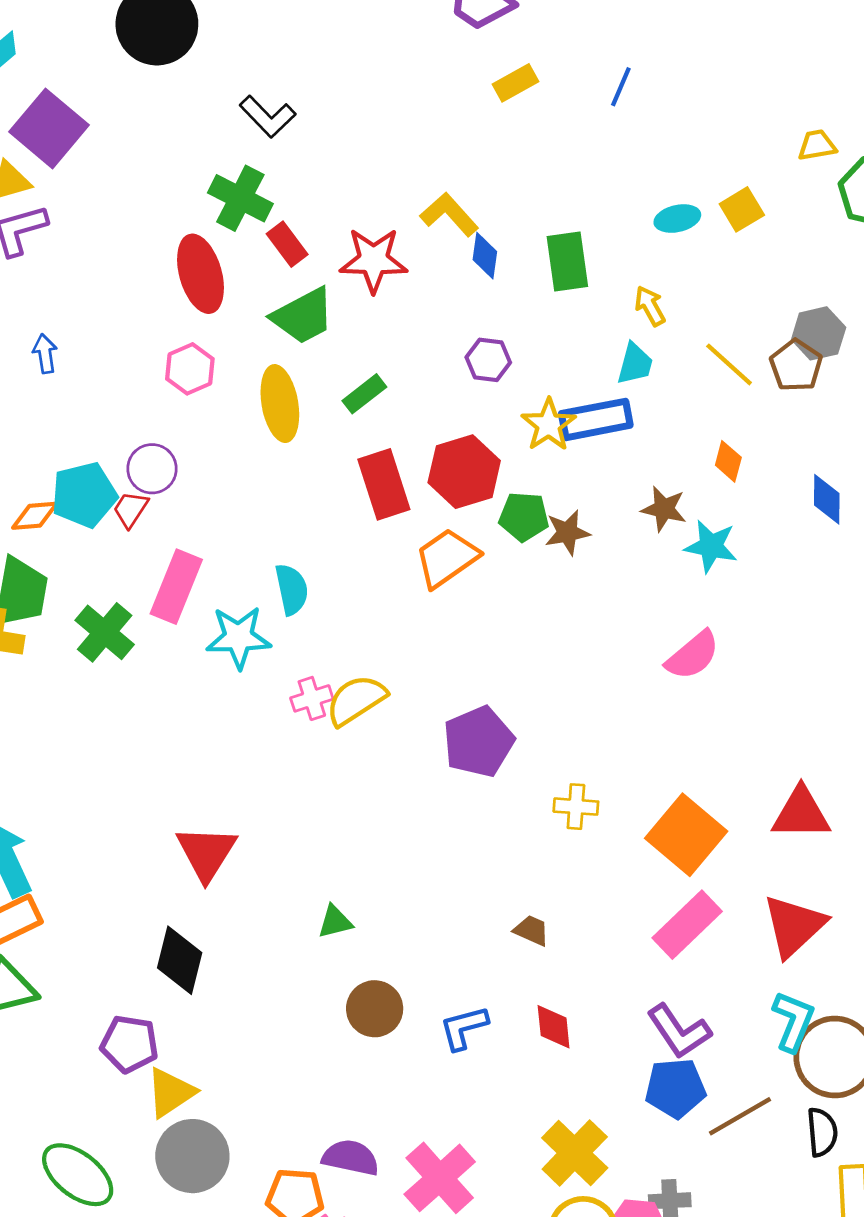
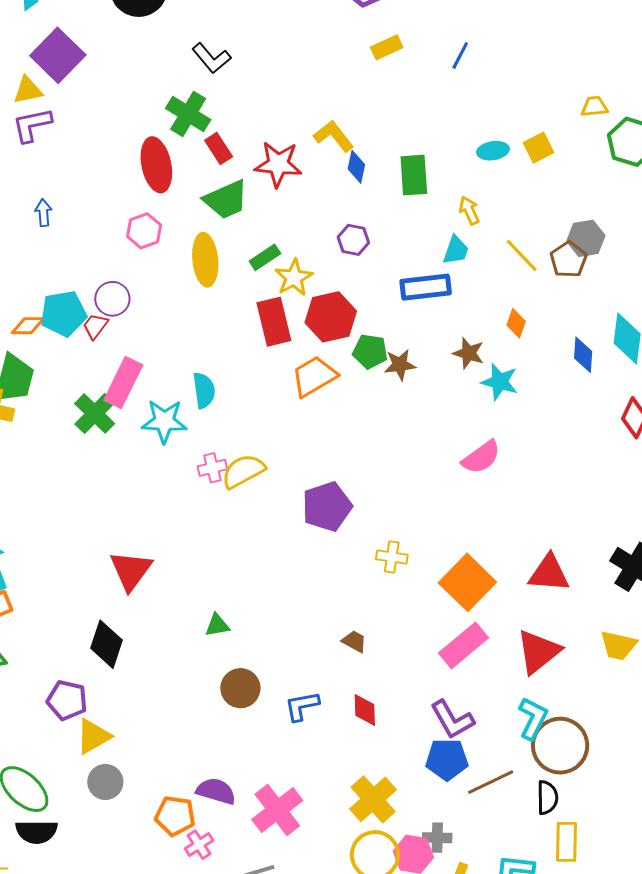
yellow star: (549, 425) -> (294, 278), moved
green cross: (105, 632) -> (95, 414), moved
gray circle: (192, 1156) -> (105, 782), size x0.7

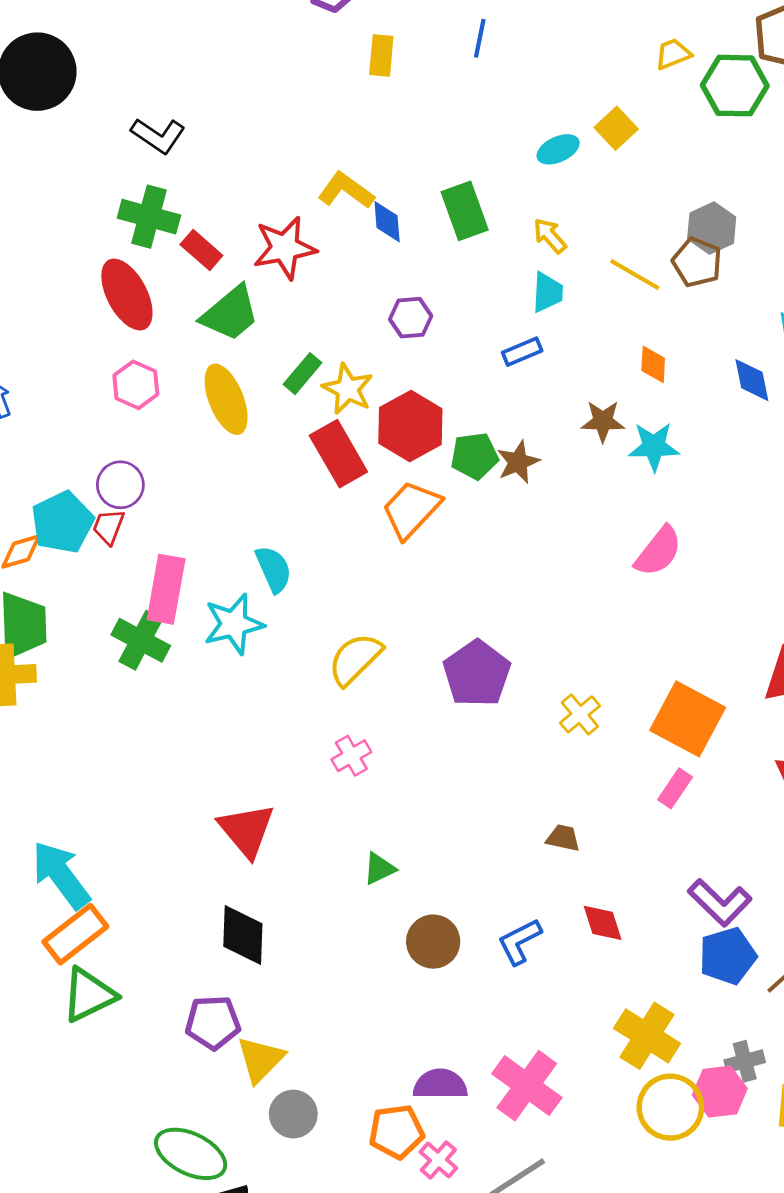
yellow rectangle: (387, 47) -> (381, 55), turned -44
blue rectangle: (426, 287) -> (522, 352), size x0.6
pink cross: (212, 468) -> (351, 756), moved
yellow cross: (392, 557) -> (580, 714), turned -32
pink rectangle: (463, 645) -> (675, 788), moved, size x0.6

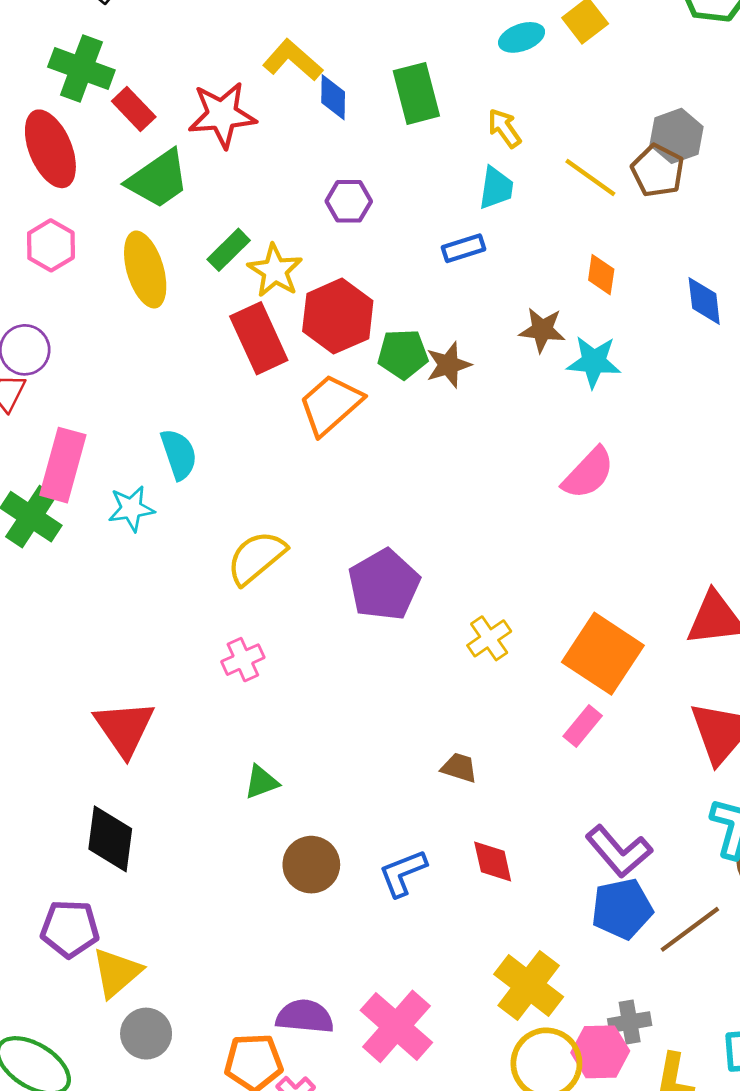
cyan star: (234, 624) -> (131, 509), size x0.7

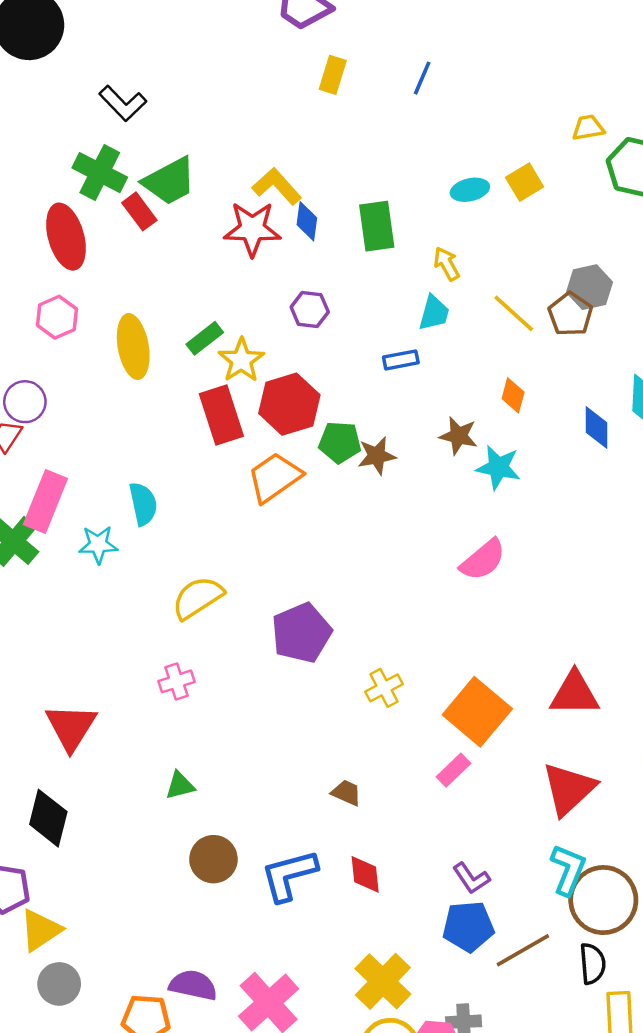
red star: (222, 115) -> (252, 229), moved
green trapezoid: (158, 179) -> (169, 181), moved
purple L-shape: (619, 851) -> (471, 878), size x0.7
blue L-shape: (403, 873) -> (289, 875), size x1.4

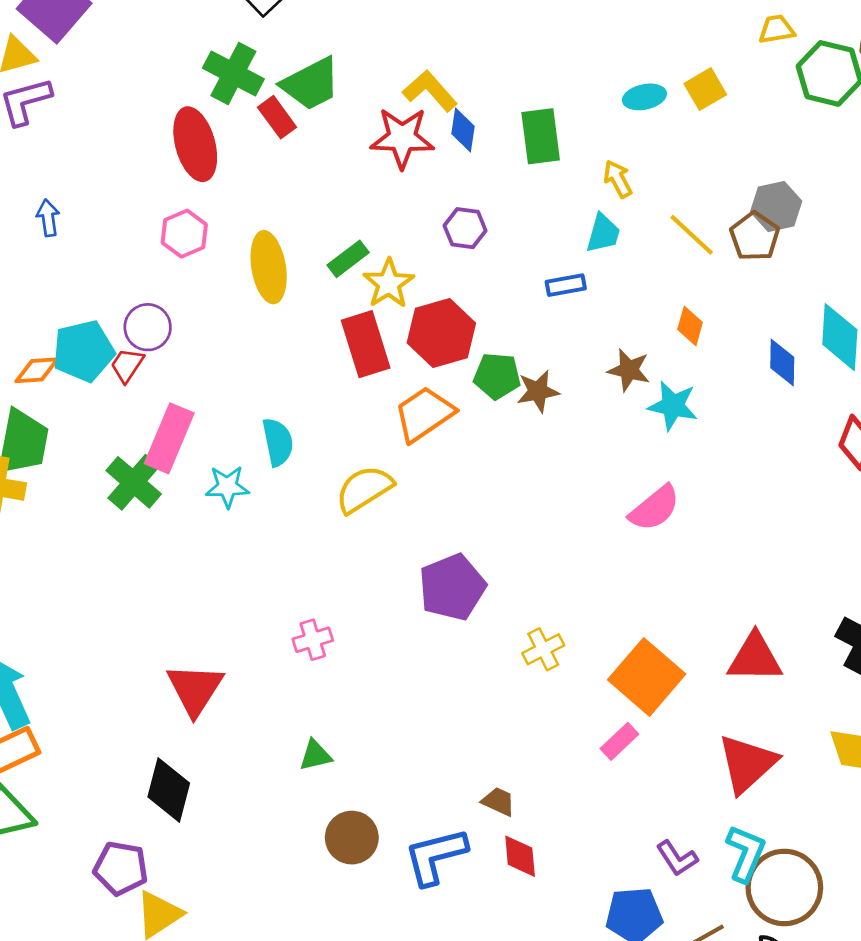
yellow semicircle: (198, 598) -> (364, 489), moved
brown trapezoid: (346, 793) -> (498, 802), moved
purple L-shape: (471, 878) -> (677, 858), moved

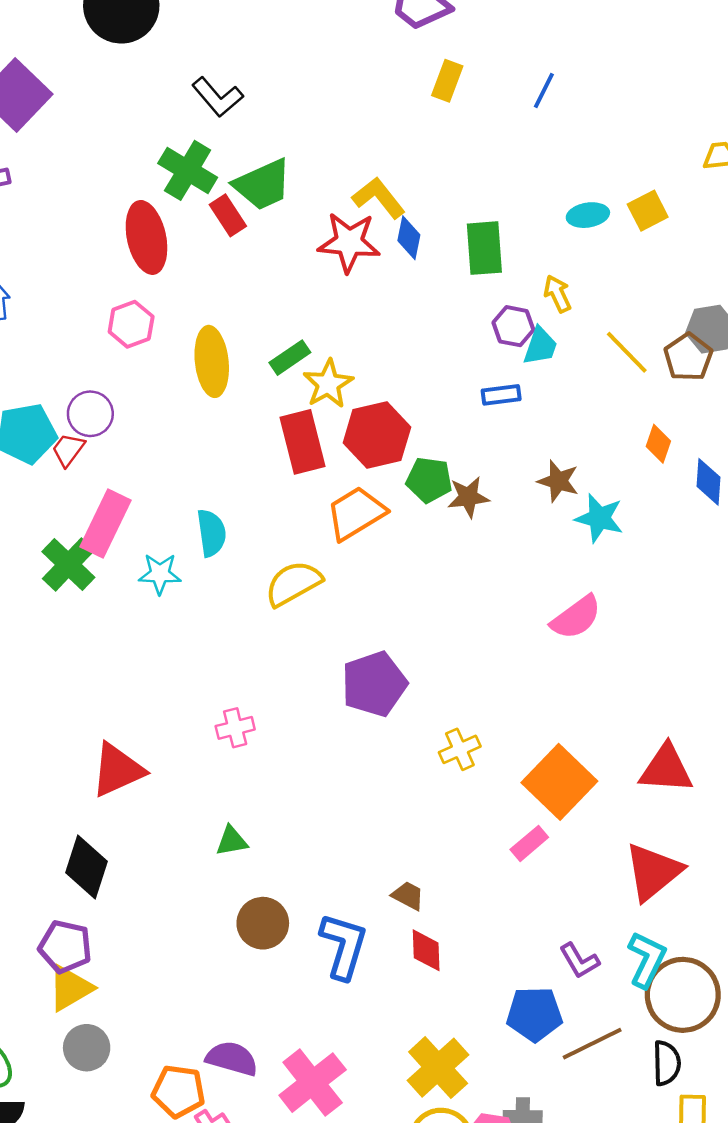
purple hexagon: (465, 228) -> (513, 326), moved
orange diamond: (690, 326) -> (658, 444), moved
red triangle: (195, 689) -> (117, 770), turned 30
blue L-shape: (435, 856) -> (344, 946), turned 118
purple pentagon: (121, 868) -> (65, 947), moved

